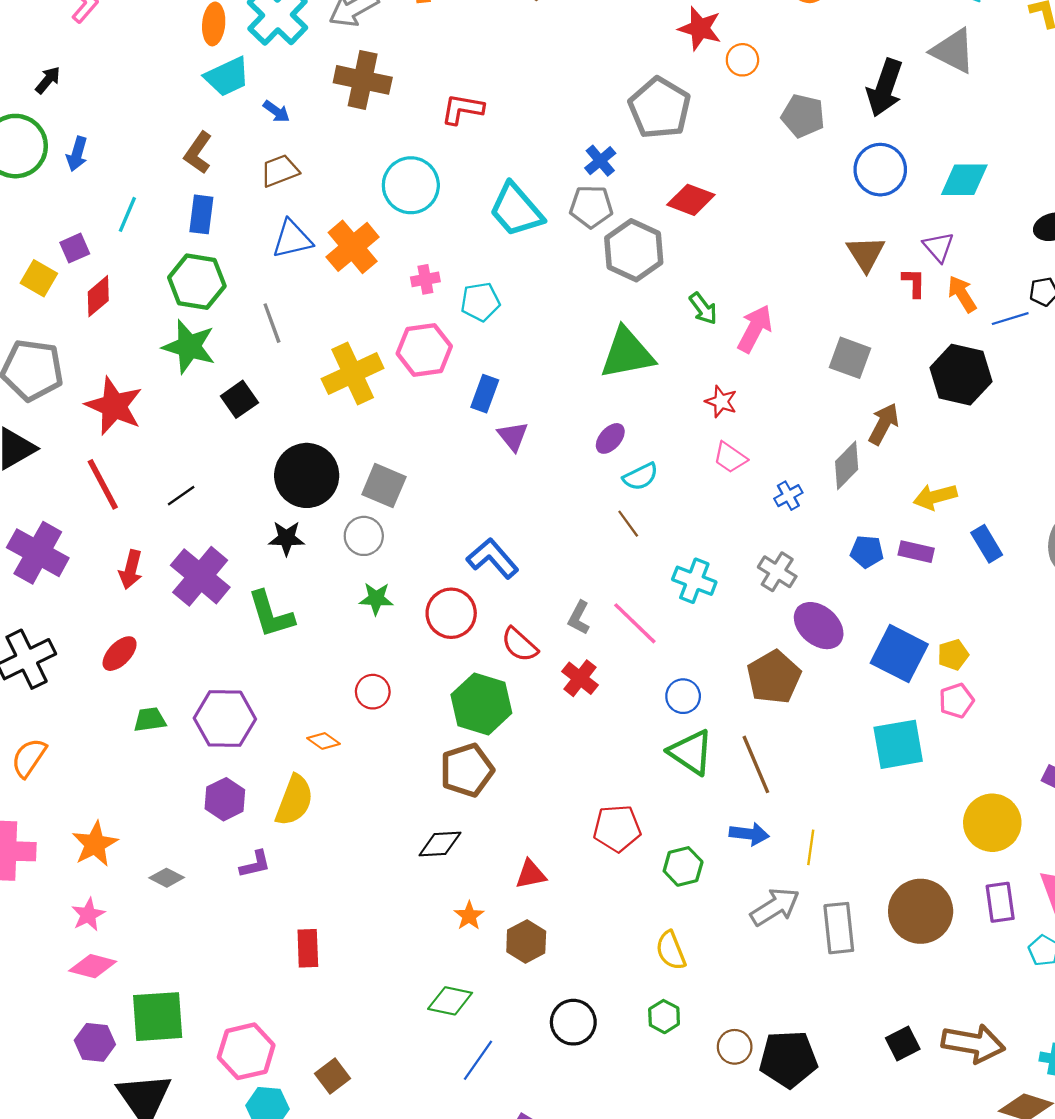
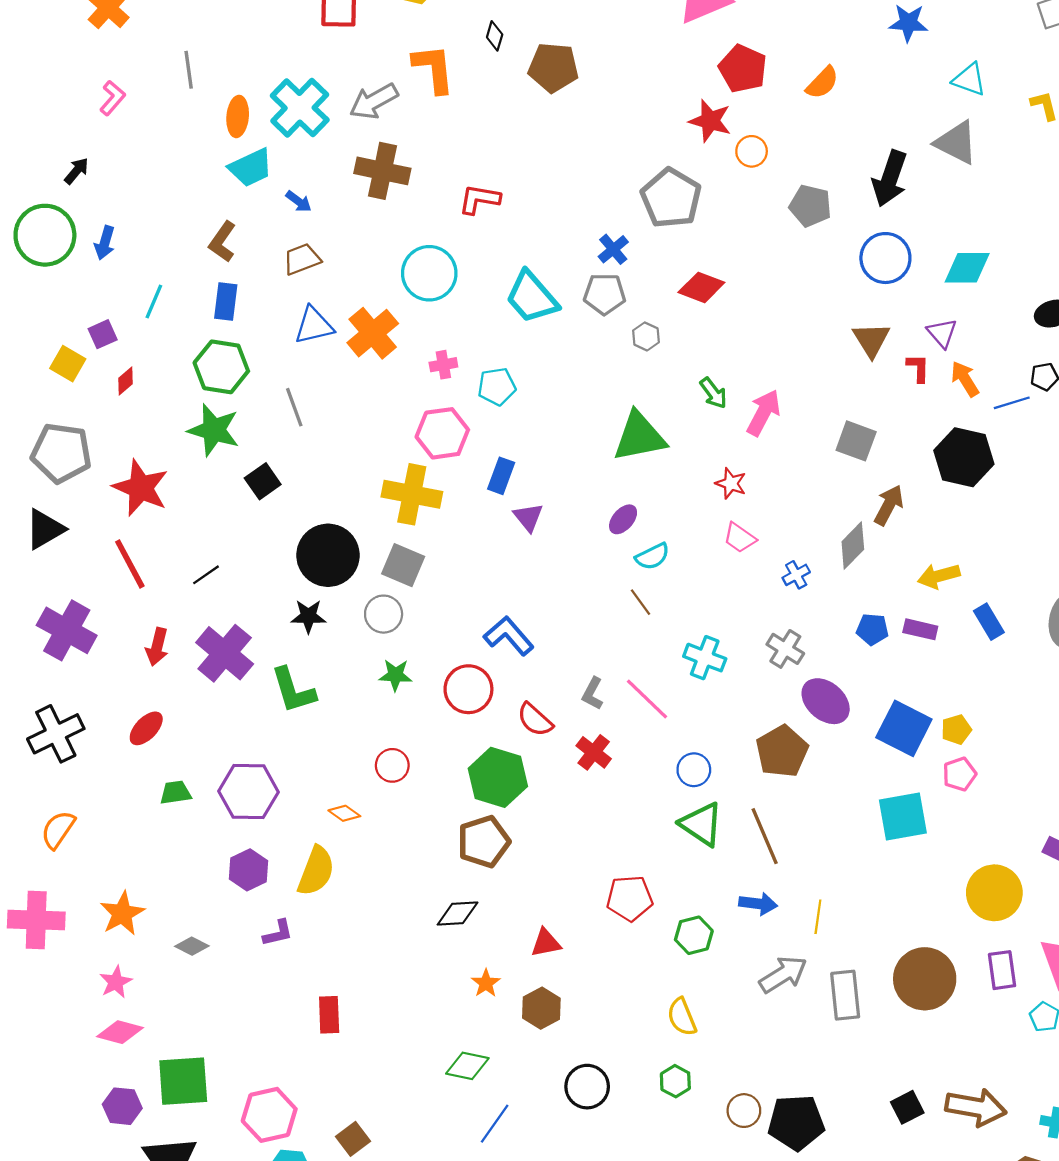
gray hexagon: (634, 250) -> (646, 336), size x0.5
red diamond: (98, 296) -> (125, 381), size x0.7
yellow cross: (353, 373) -> (412, 494), moved, turned 36

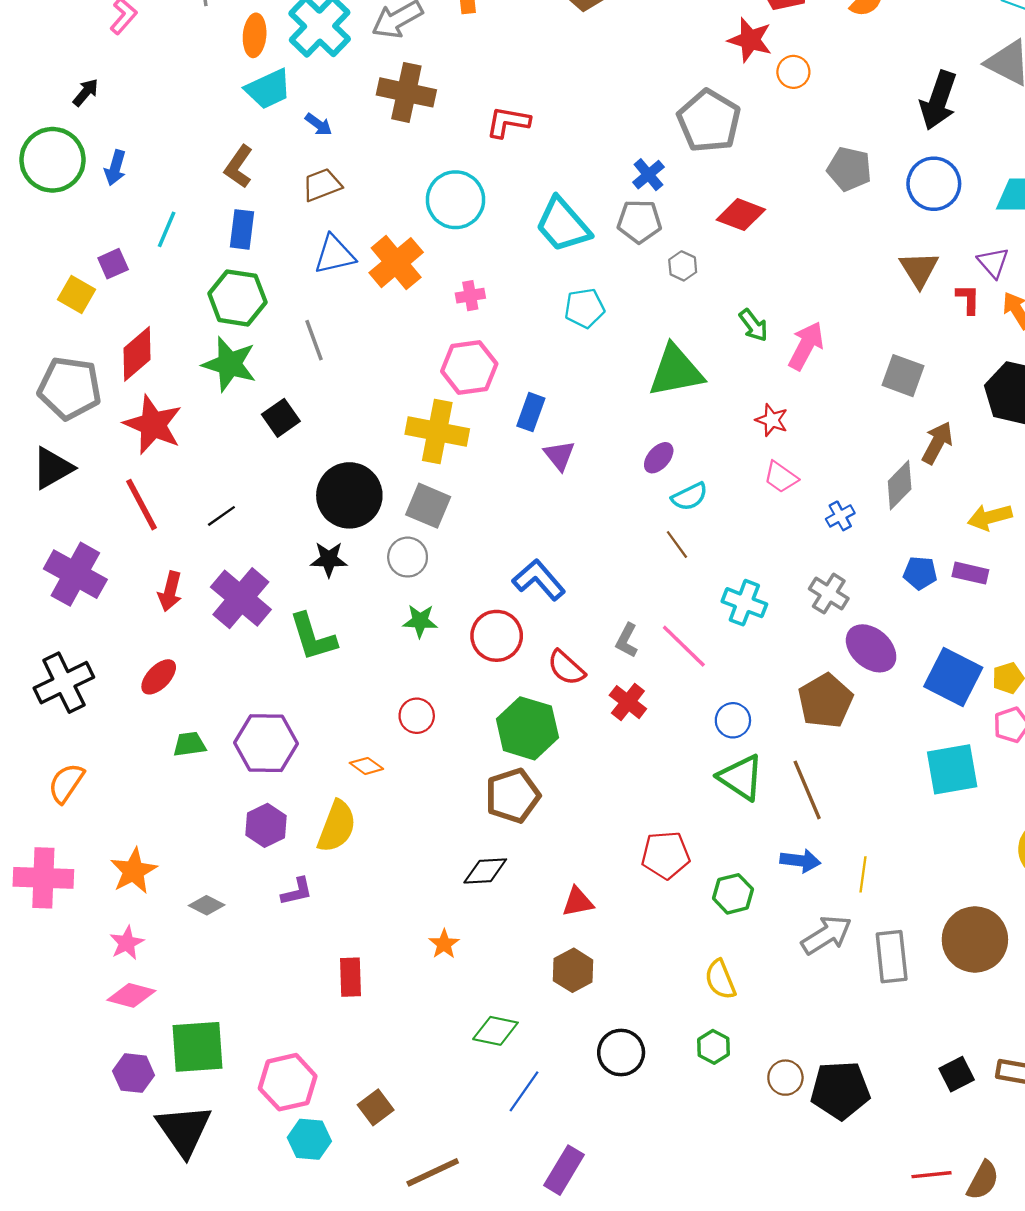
gray pentagon: (810, 206) -> (849, 169), moved
red diamond: (125, 381) -> (137, 354), moved, size x1.8
cyan pentagon: (497, 386) -> (585, 308), moved
orange star: (486, 983) -> (444, 944), moved

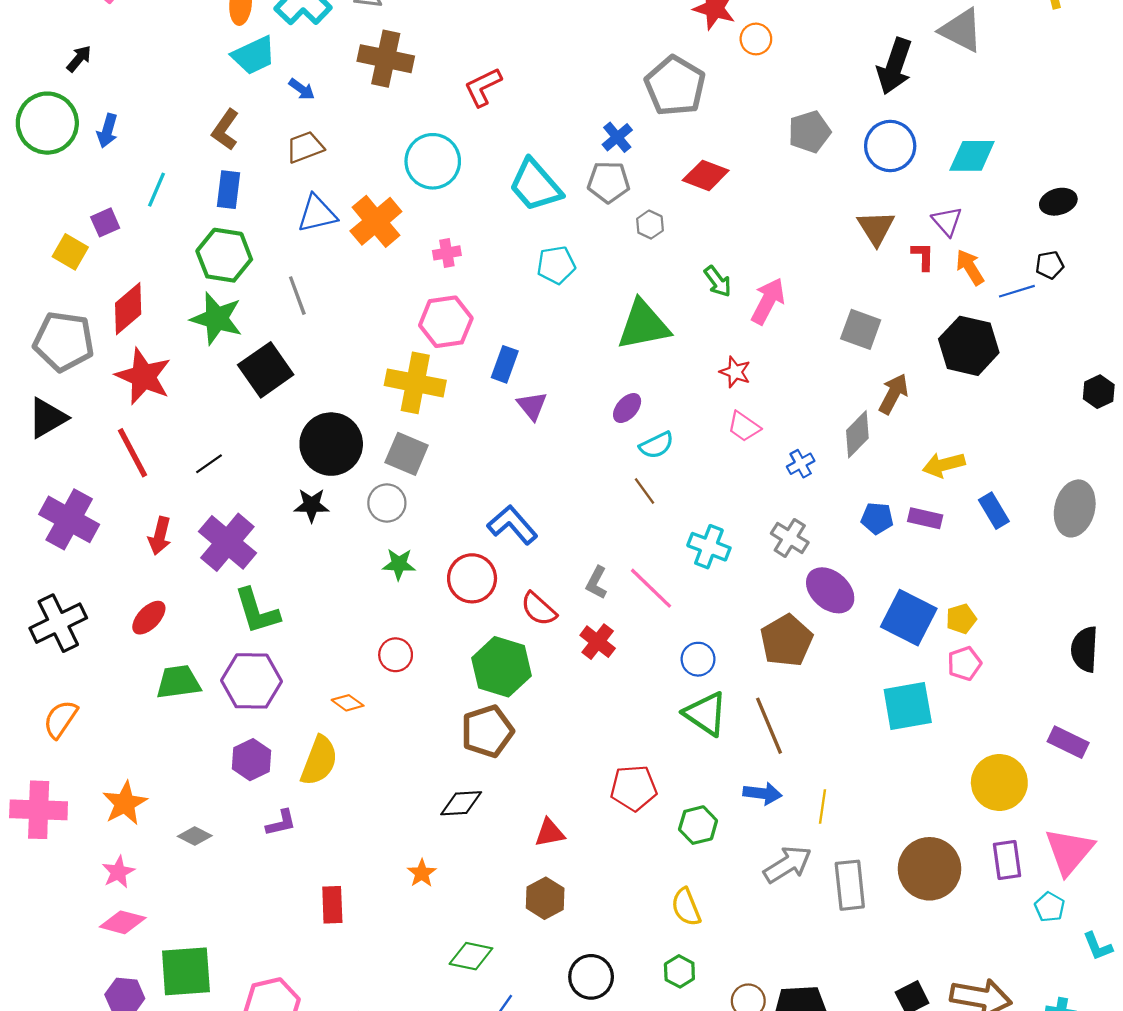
red L-shape: (508, 122) -> (483, 87), turned -36
gray pentagon: (849, 169) -> (809, 132), turned -30
black square: (281, 418) -> (266, 370), size x1.5
green L-shape: (313, 637) -> (257, 611), moved
green trapezoid: (190, 744) -> (178, 682), size x1.4

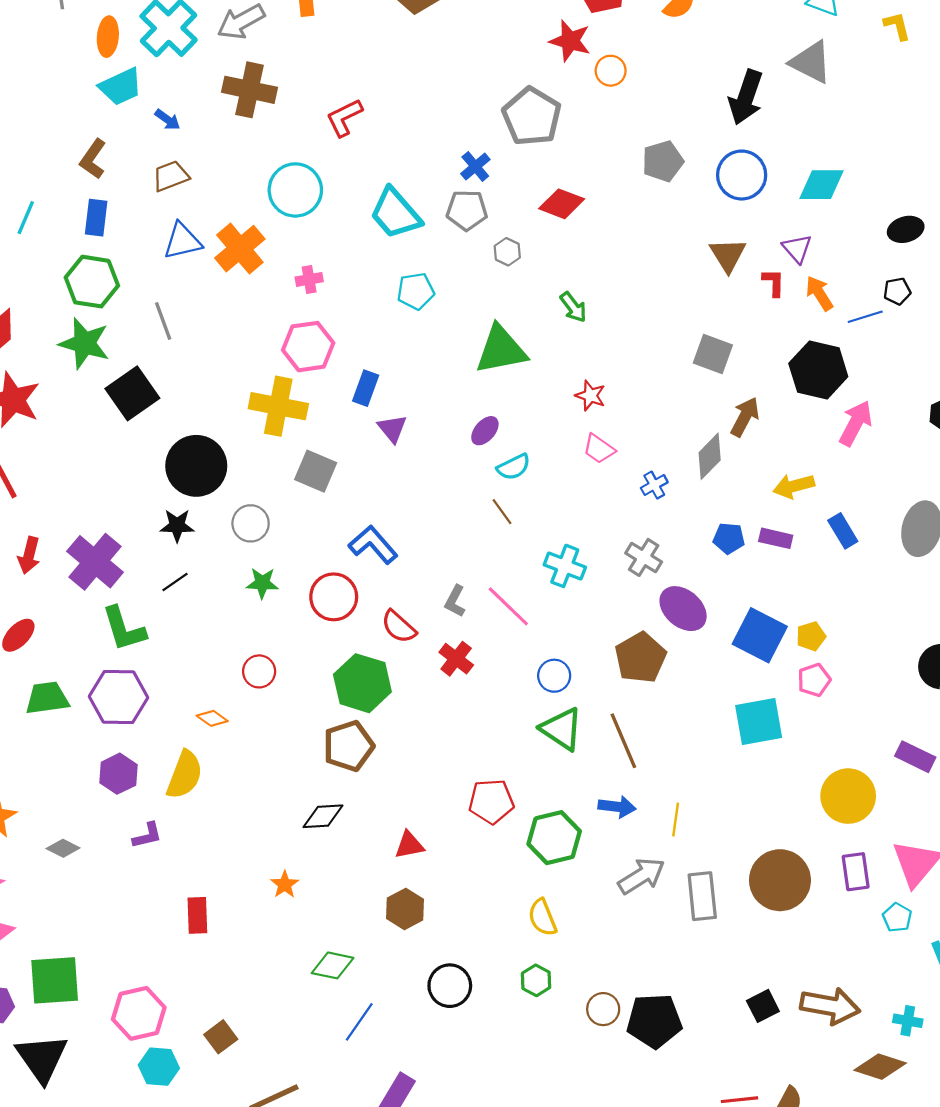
pink arrow: (768, 301) -> (856, 423), moved
gray square: (407, 454) -> (316, 471), moved
black line: (209, 464) -> (175, 582), moved
green hexagon: (698, 825) -> (554, 838), size x1.4

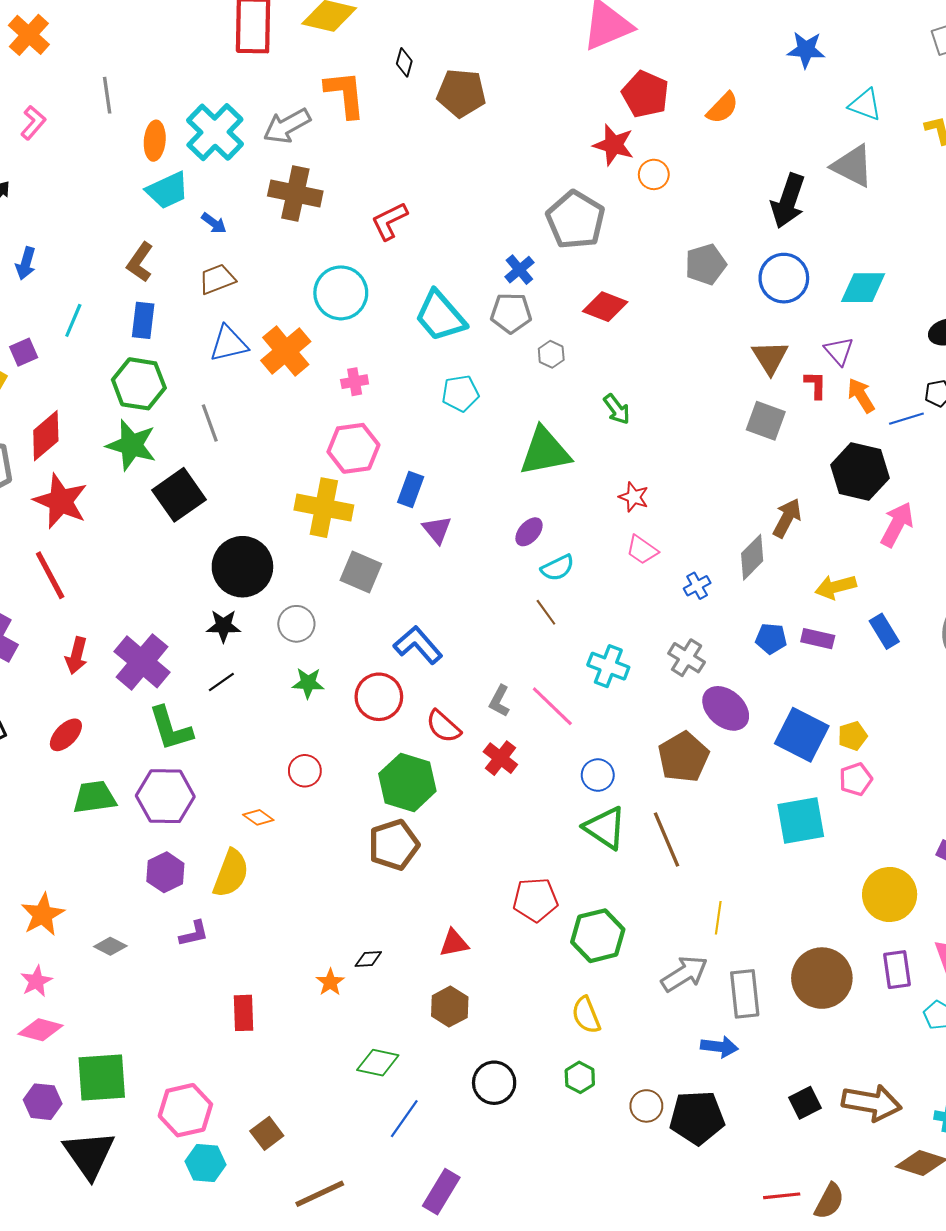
gray square: (713, 354) -> (766, 421), moved
blue arrow: (617, 807) -> (719, 1047), moved
black diamond: (323, 816) -> (368, 959), moved, size x0.7

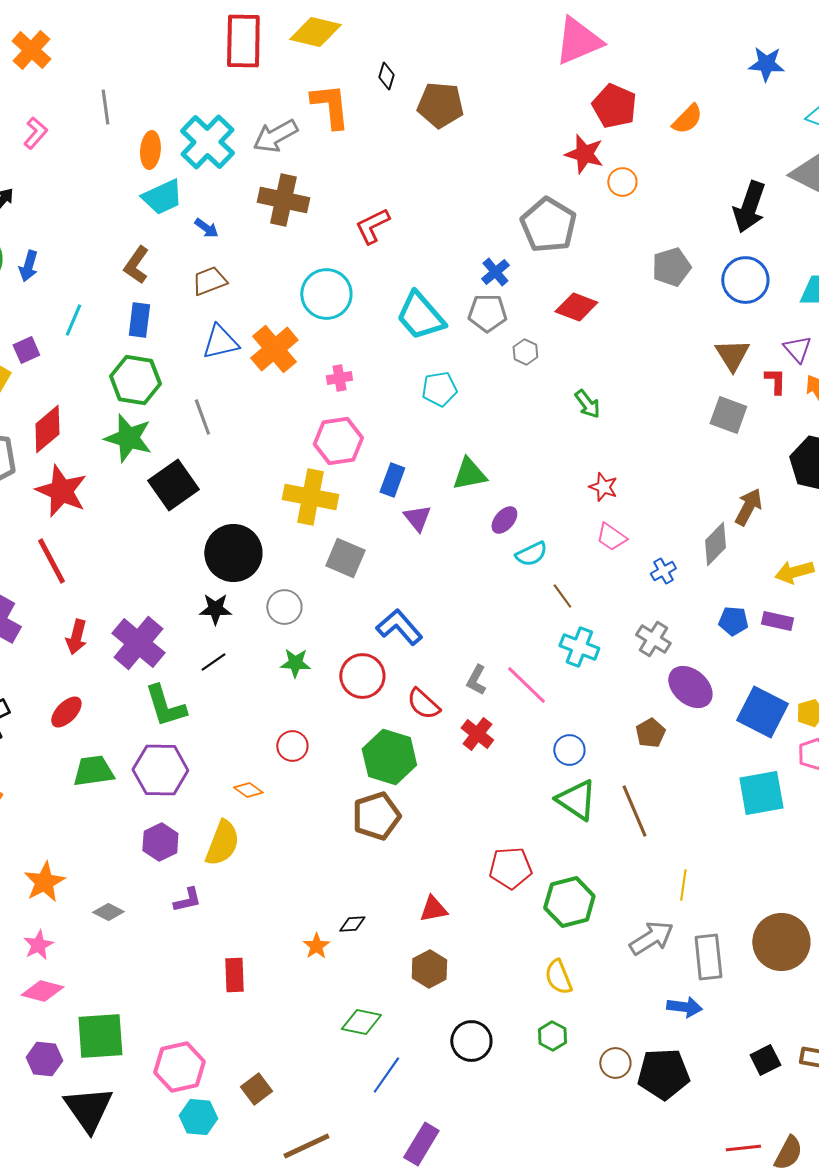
green triangle: (545, 451) -> (469, 474), moved, size x0.7
brown line: (546, 612) -> (562, 596), moved
brown pentagon: (683, 757) -> (650, 733), size x0.6

